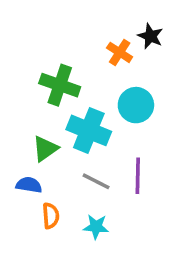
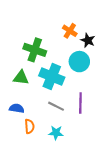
black star: (150, 36) -> (88, 40), moved
green triangle: (45, 149) -> (21, 78), moved, turned 42

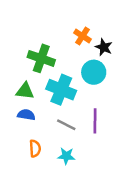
blue semicircle: (17, 108) -> (26, 115), moved

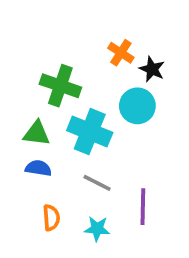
purple line: (95, 121) -> (143, 207), moved

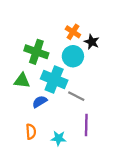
cyan circle: (137, 106) -> (73, 56), moved
blue semicircle: (38, 168) -> (40, 102), moved, turned -40
gray line: (97, 183) -> (76, 96), moved

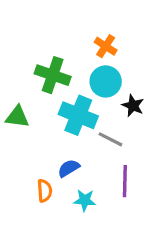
black star: (92, 42) -> (133, 106), moved
green triangle: (22, 81) -> (17, 117), moved
blue semicircle: (40, 102) -> (69, 168), moved

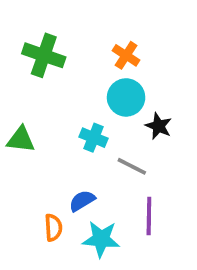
green cross: (53, 75) -> (44, 55), moved
cyan cross: (78, 115) -> (94, 138), size x0.6
cyan star: (85, 200) -> (101, 239), size x1.4

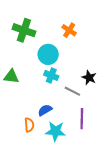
cyan circle: (126, 97) -> (48, 54), moved
black star: (159, 126) -> (89, 78), moved

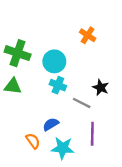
green cross: (24, 30) -> (18, 53), moved
orange cross: (69, 30) -> (88, 35), moved
orange semicircle: (29, 125) -> (33, 141), turned -32

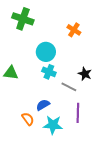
green cross: (18, 53) -> (23, 19), moved

